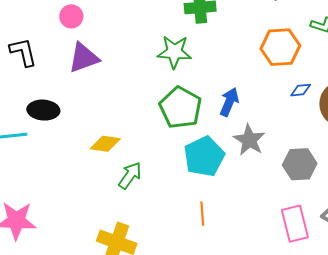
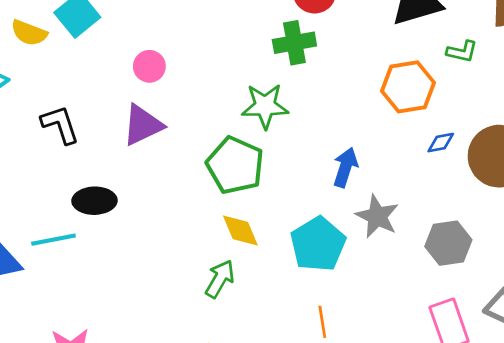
pink circle: (71, 16) -> (149, 66), moved
green pentagon: (180, 108) -> (235, 165), moved
yellow diamond: (105, 144) -> (240, 231), moved, turned 64

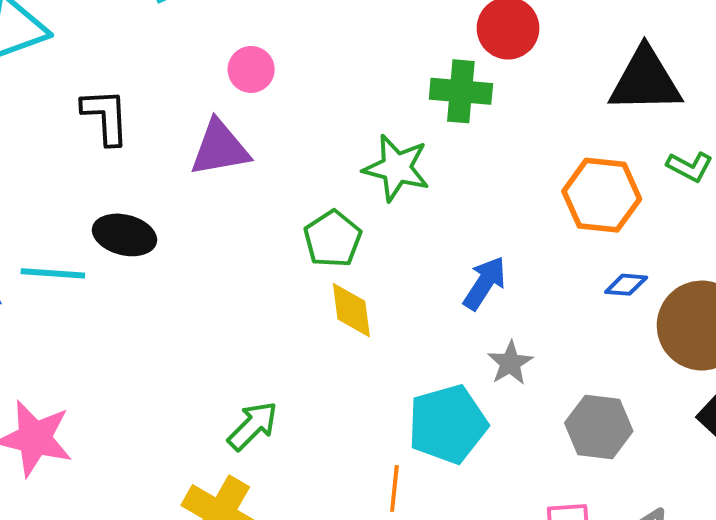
green pentagon: (235, 165) -> (333, 239), size x0.7
gray star: (377, 216) -> (510, 363), size x0.7
yellow diamond: (240, 231) -> (351, 310), moved
cyan pentagon: (318, 244) -> (448, 424), moved
green arrow: (220, 279) -> (253, 426), moved

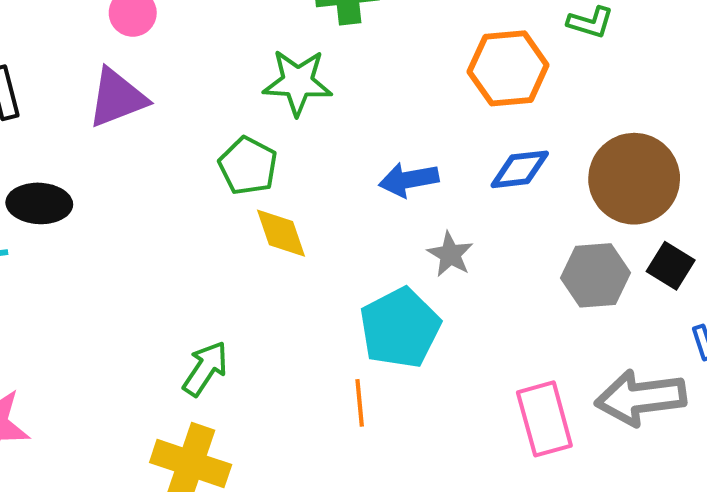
blue arrow: (485, 283) -> (409, 180), turned -122
blue diamond: (626, 285) -> (520, 169), moved, size x1.4
gray hexagon: (599, 427) -> (595, 275), moved

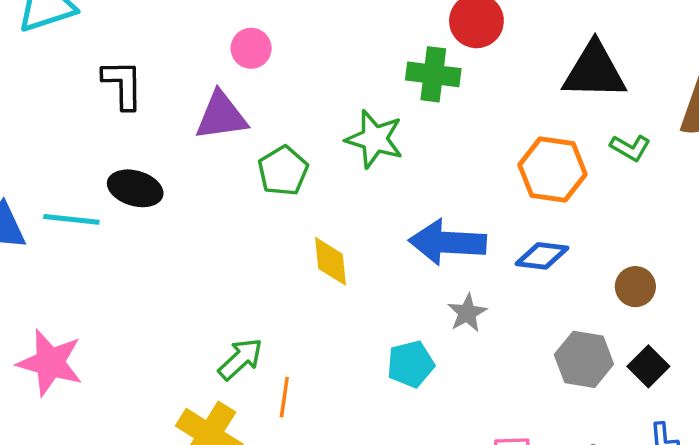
green pentagon: (248, 166) -> (283, 171), moved
brown circle: (634, 179) -> (635, 287), size x0.5
blue arrow: (409, 180) -> (448, 242), size x1.5
cyan pentagon: (400, 328) -> (411, 364), size x0.7
orange line: (360, 403) -> (284, 397), moved

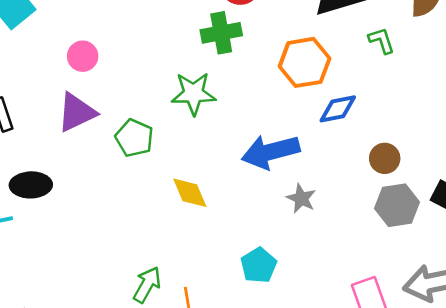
green L-shape: (630, 148) -> (382, 40), turned -120
orange hexagon: (552, 170) -> (305, 62), moved
blue diamond: (542, 256) -> (338, 109), moved
brown circle: (635, 287) -> (385, 158), moved
cyan pentagon: (411, 364) -> (259, 265), moved

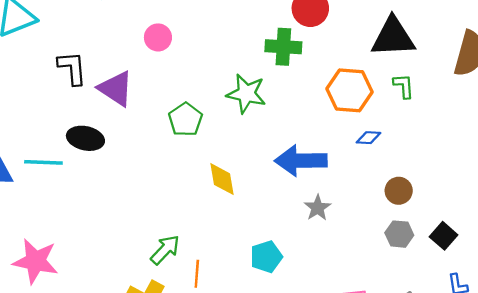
green L-shape: (382, 40) -> (404, 86), moved
blue diamond: (338, 109) -> (368, 138), size x0.7
purple triangle: (77, 112) -> (116, 89), moved, turned 45
gray hexagon: (397, 205) -> (399, 234), size x0.7

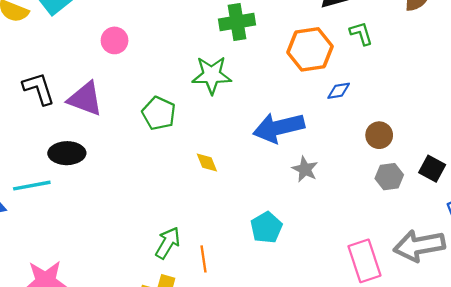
yellow diamond: (222, 179) -> (207, 162), size x0.7

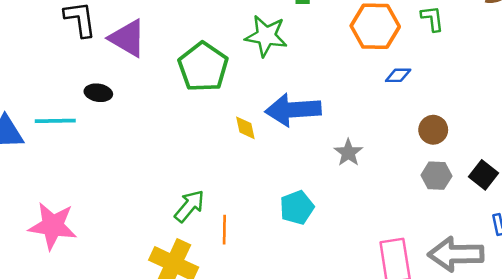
green pentagon: (159, 113) -> (203, 67), size x1.4
blue arrow: (279, 128) -> (293, 110), moved
black ellipse: (67, 153) -> (98, 93), size x0.7

